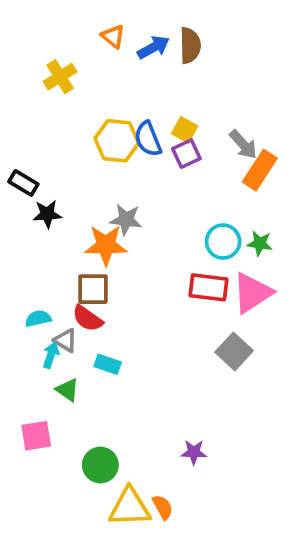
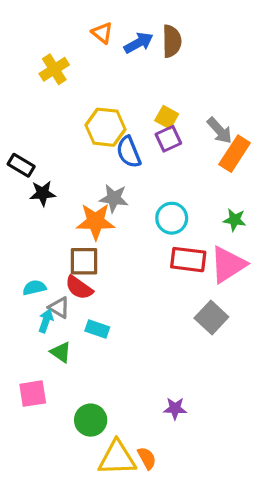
blue semicircle: (148, 139) -> (129, 152), moved
cyan circle: (223, 242) -> (172, 218), moved

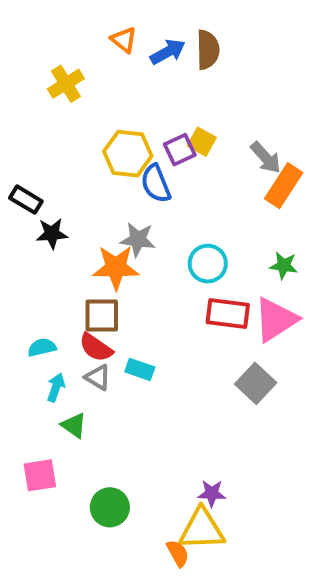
purple square: (168, 139) -> (180, 150), moved
gray triangle: (59, 308) -> (98, 377), moved
cyan rectangle: (97, 329) -> (140, 369), moved
yellow triangle: (117, 458) -> (202, 529), moved

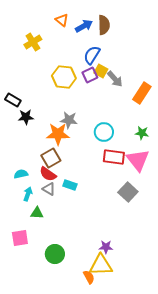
gray arrow: (266, 158) -> (115, 79), moved
blue semicircle: (156, 184) -> (92, 55), moved, turned 54
brown square: (102, 315) -> (51, 158), turned -30
pink triangle: (276, 319) -> (138, 160), turned -35
green triangle: (74, 425) -> (37, 213), turned -32

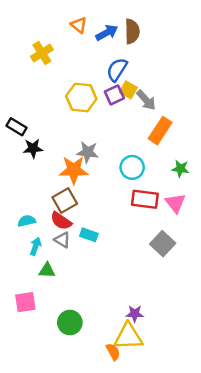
orange rectangle: (142, 93) -> (160, 131), moved
pink triangle: (138, 160) -> (175, 203), size x0.7

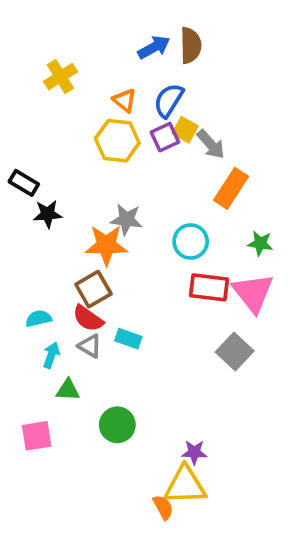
orange triangle: (79, 25) -> (125, 100), moved
pink triangle: (175, 203) -> (253, 293), size x1.4
green circle: (70, 323) -> (117, 425), moved

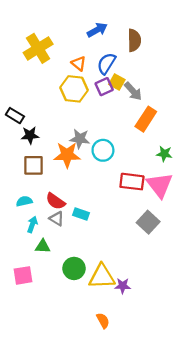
brown semicircle: (191, 45) -> (134, 40), moved
yellow cross: (60, 77) -> (38, 48), size x1.4
cyan circle: (191, 242) -> (103, 150), moved
brown square: (93, 289) -> (33, 165), moved, turned 30
yellow triangle: (185, 485) -> (102, 277), moved

